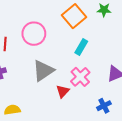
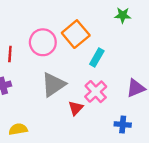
orange square: (74, 16) -> (76, 34), moved
blue cross: (104, 106) -> (123, 124), turned 32

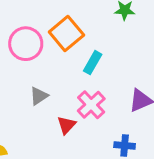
gray triangle: (53, 85) -> (39, 96), size x0.6

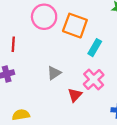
orange square: (66, 34) -> (75, 26), turned -30
pink circle: (26, 44) -> (44, 17), moved

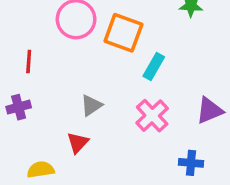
red triangle: (75, 95) -> (78, 143), moved

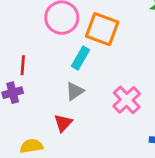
red line: (29, 61) -> (23, 65), moved
cyan rectangle: (154, 67) -> (80, 58), moved

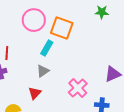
pink cross: (127, 100) -> (78, 88), moved

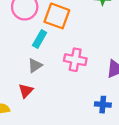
pink cross: (78, 88) -> (75, 60), moved, turned -36

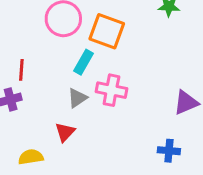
pink cross: (75, 60) -> (111, 90), moved

